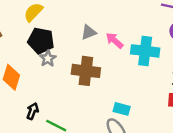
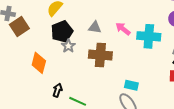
gray triangle: (89, 32) -> (95, 27), moved, turned 32
black pentagon: (41, 41) -> (62, 32), turned -30

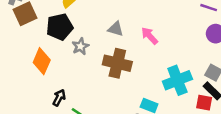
black pentagon: (62, 32) -> (60, 27), moved
cyan cross: (149, 36) -> (177, 80), moved, turned -35

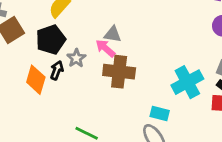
pink arrow: (150, 36) -> (105, 48), moved
black arrow: (59, 98) -> (57, 70), moved

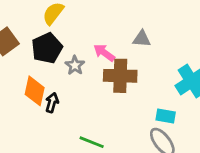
gray triangle: (113, 34) -> (142, 39), moved
black arrow: (57, 70) -> (52, 103), moved

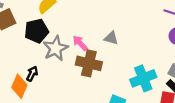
gray star: (75, 65) -> (56, 48), size x1.6
orange diamond: (35, 91) -> (19, 86), moved

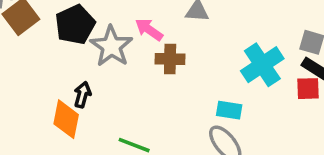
brown cross: (89, 63) -> (170, 59), size x0.7

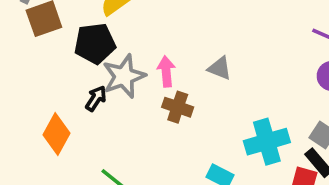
pink arrow: (149, 29) -> (166, 71), turned 32
black arrow: (82, 95) -> (96, 98), moved

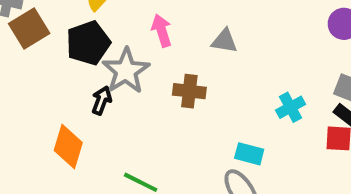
pink arrow: (166, 71) -> (162, 31), moved
cyan cross: (267, 142) -> (291, 107), size x0.6

